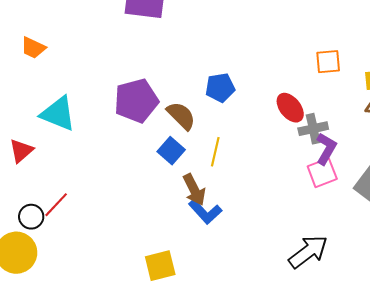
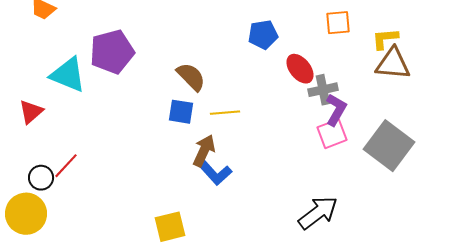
blue pentagon: (220, 88) -> (263, 35), moved
purple pentagon: (136, 101) -> (112, 52), moved
blue square: (171, 151) -> (181, 112), turned -32
yellow line: (215, 152) -> (225, 113), turned 72
brown arrow: (194, 190) -> (204, 151), turned -128

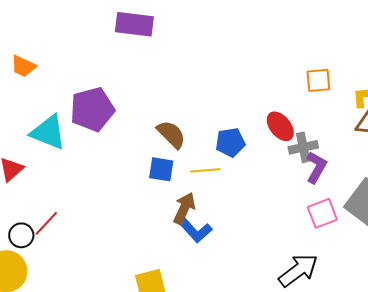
blue pentagon: (263, 35) -> (230, 142), moved
pink square: (332, 134) -> (322, 213), moved

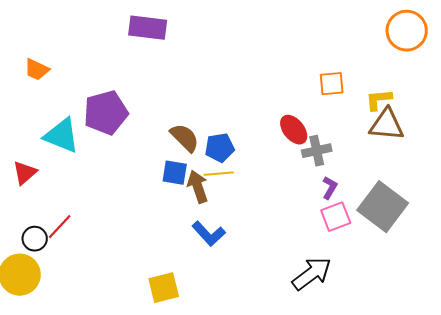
blue pentagon: (230, 142) -> (220, 148), moved
purple L-shape: (316, 167) -> (330, 188), moved, size x0.7
brown arrow: (184, 208) -> (198, 187), moved, turned -44

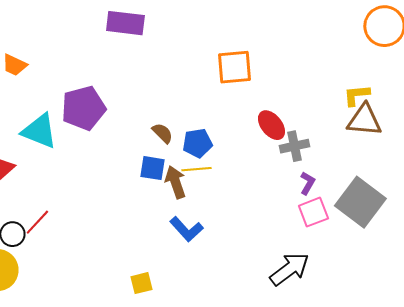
orange square: (332, 84) -> (234, 67), moved, size x1.4
brown semicircle: (185, 138) -> (162, 133), size x0.7
yellow square: (164, 288) -> (141, 283), size x0.7

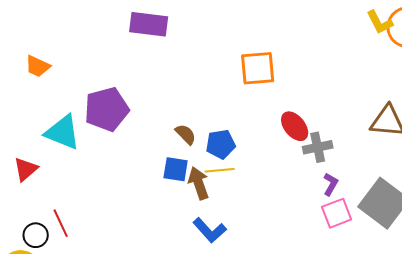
yellow L-shape: (356, 95) -> (380, 22), moved, turned -112
red line: (37, 222) -> (61, 223), turned -68

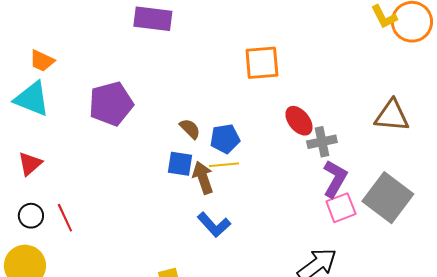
cyan triangle: (63, 132) -> (32, 99), moved
purple L-shape: (331, 184) -> (335, 179), size x1.6
black circle: (36, 235) -> (31, 216), moved

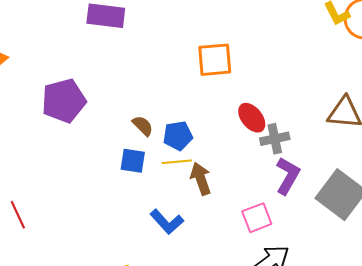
brown arrow: (203, 178) -> (201, 179), moved
pink square: (341, 208) -> (257, 218), moved

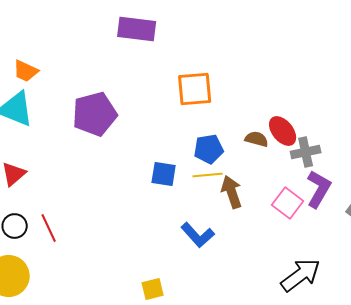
orange square: (215, 60) -> (195, 89), moved
brown semicircle: (143, 126) -> (257, 139), moved, turned -30
pink square: (257, 218) -> (288, 203), moved, turned -32

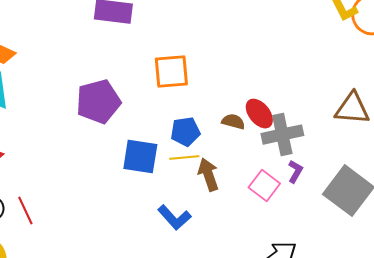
purple pentagon: (95, 114) -> (98, 102), moved
gray cross: (306, 152) -> (282, 135), size x1.4
blue square: (164, 174) -> (140, 157), size x1.4
purple L-shape: (319, 189) -> (295, 172), size x0.6

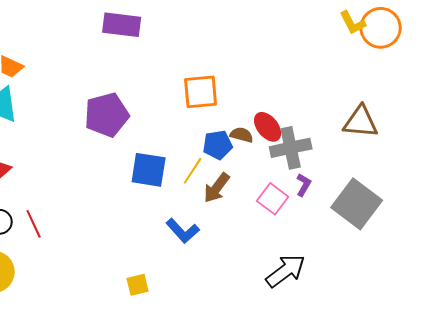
orange square: (171, 72) -> (201, 92), moved
blue pentagon: (185, 132) -> (218, 145), moved
yellow line: (184, 158) -> (193, 171), turned -52
brown arrow: (208, 175) -> (217, 188), turned -124

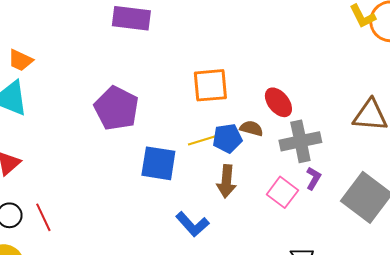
purple pentagon: (107, 115) -> (116, 108), turned -30
red ellipse: (268, 127) -> (278, 102), moved
yellow line: (193, 171) -> (202, 140), moved, turned 40
brown arrow: (217, 188) -> (226, 181), turned -32

